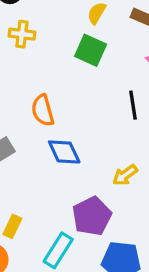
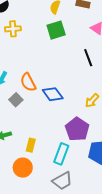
green square: (91, 50) -> (56, 30), turned -30
orange semicircle: (43, 110) -> (28, 82), moved

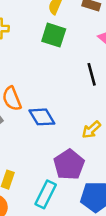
green square: (56, 30) -> (54, 35), turned 30

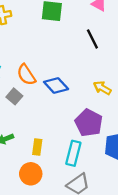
yellow arrow: (91, 130) -> (102, 88), turned 84

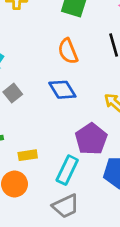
orange semicircle: (26, 75) -> (68, 51), moved
yellow rectangle: (37, 147) -> (28, 155), turned 63

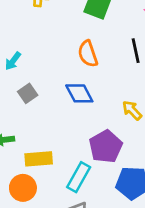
yellow rectangle: (28, 155) -> (39, 159), size x1.4

